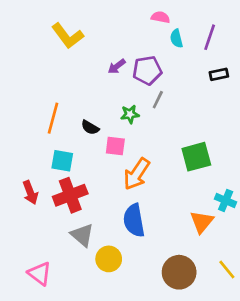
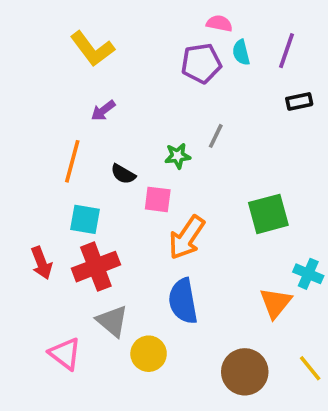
purple arrow: (117, 66) -> (103, 110), moved
purple pentagon: (147, 70) -> (201, 63), moved
pink triangle: (40, 274) -> (65, 354), moved

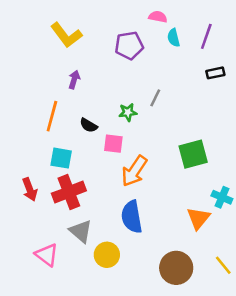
purple pentagon: (201, 63) -> (129, 46), moved
purple arrow: (103, 110) -> (74, 80), turned 144

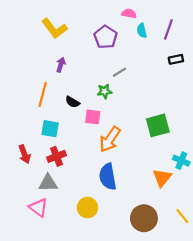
purple pentagon: (129, 46) -> (106, 37), turned -30
gray line: (155, 98) -> (119, 72), moved, turned 32
red cross: (69, 192) -> (57, 156), size x0.7
gray triangle: (81, 231) -> (48, 183), moved, turned -42

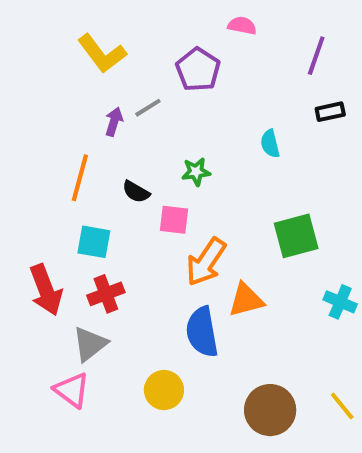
cyan semicircle: (142, 31) -> (270, 144), moved
gray line: (119, 72) -> (148, 108), moved
red arrow: (25, 154) -> (46, 290), size x1.4
orange triangle: (162, 178) -> (246, 300), moved, turned 36
gray triangle: (48, 183) -> (90, 344), turned -36

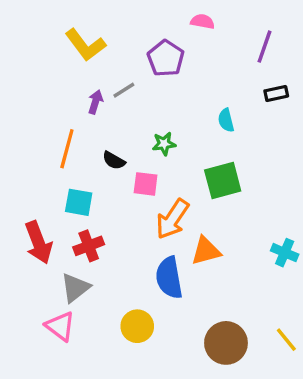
green square: (296, 236) -> (223, 181), moved

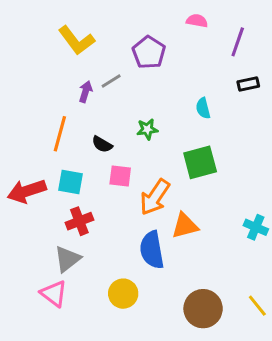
pink semicircle: (203, 21) -> (197, 21), moved
pink square: (146, 184) -> (120, 176), moved
red arrow: (38, 242) -> (27, 191), moved, turned 93

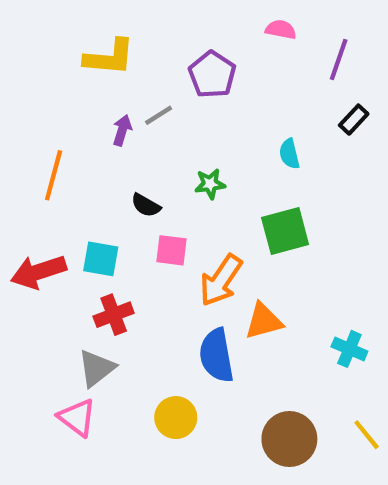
yellow L-shape: (76, 40) -> (109, 57), turned -48
black rectangle: (248, 84) -> (354, 120), turned -35
orange line: (60, 134) -> (54, 175), moved
cyan cross: (256, 227) -> (349, 349), moved

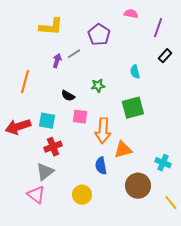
orange arrow: (221, 280) -> (103, 131), turned -30
blue semicircle: (216, 355) -> (101, 166), size x0.7
brown circle: (289, 439) -> (138, 186), moved

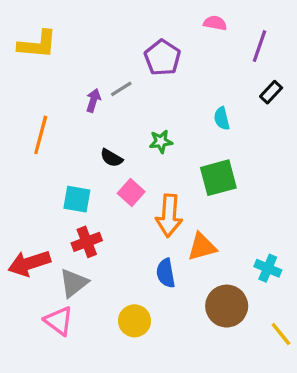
yellow L-shape: (51, 27) -> (37, 44), moved
pink square: (80, 117) -> (131, 193), turned 35
red arrow: (18, 127) -> (29, 263), moved

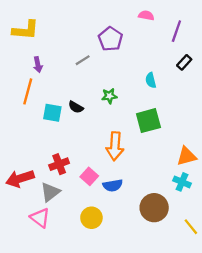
purple arrow: (93, 100) -> (38, 65), moved, turned 152
pink square: (131, 193) -> (89, 176), moved
cyan square: (77, 199) -> (52, 113), moved
orange triangle: (202, 247) -> (186, 156), moved
blue semicircle: (166, 273) -> (113, 185), turned -90

